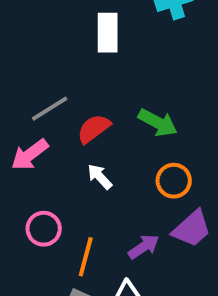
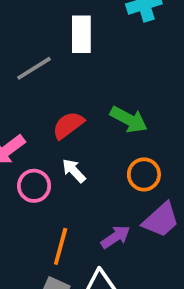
gray line: (50, 109) -> (34, 68), moved
pink circle: (44, 229) -> (34, 186), moved

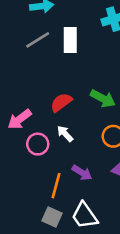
gray line: (34, 68) -> (38, 40), moved
purple arrow: (115, 237) -> (82, 173), moved, turned 66

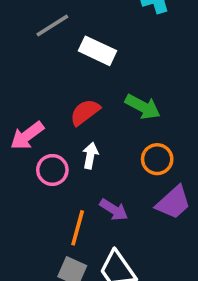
white rectangle: (70, 40) -> (98, 51), moved, turned -65
white arrow: (65, 134) -> (90, 156), turned 54

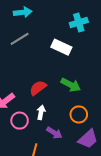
white rectangle: (98, 51) -> (61, 47), moved
purple arrow: (114, 210) -> (54, 133), moved

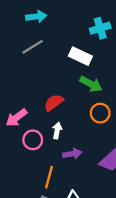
green arrow: (71, 85) -> (91, 84), moved
orange circle: (79, 114) -> (100, 113), moved
purple arrow: (54, 133) -> (72, 154), turned -42

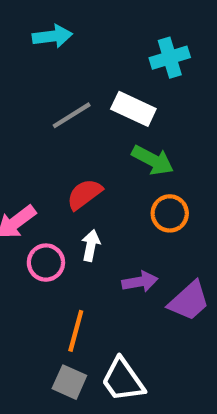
gray line: (33, 47) -> (72, 115), moved
purple arrow: (72, 154) -> (140, 282), moved

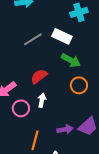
purple arrow: (140, 282) -> (65, 129), moved

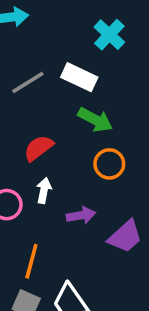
cyan cross: (79, 12) -> (109, 35), turned -30
purple arrow: (65, 129) -> (81, 215), moved

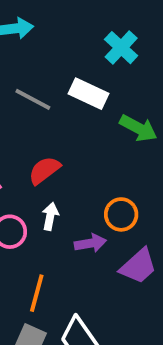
gray line: (28, 82) -> (33, 99), turned 60
green arrow: (95, 120) -> (138, 128), moved
orange circle: (109, 164) -> (121, 214), moved

